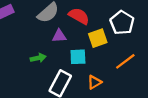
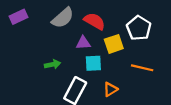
purple triangle: (59, 36) -> (83, 43), moved
orange line: (125, 61) -> (142, 68), turned 50

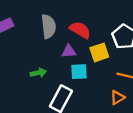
gray semicircle: (63, 18) -> (49, 26), turned -55
orange triangle: (110, 89) -> (117, 98), moved

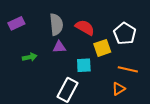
purple triangle: (69, 51) -> (59, 47), moved
green arrow: (38, 73) -> (30, 57), moved

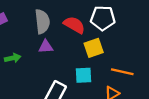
white pentagon: (125, 34) -> (103, 18), moved, turned -30
cyan square: (84, 65) -> (83, 75), moved

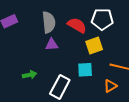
green arrow: (13, 58) -> (30, 75), moved

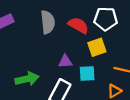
purple triangle: (52, 44) -> (65, 61), moved
green arrow: (30, 75) -> (27, 79), size x1.5

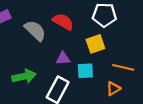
gray semicircle: (48, 22) -> (35, 31), moved, turned -40
red semicircle: (78, 25) -> (63, 22), moved

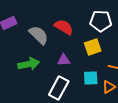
cyan square: (85, 71) -> (91, 78), moved
green arrow: (24, 76) -> (29, 64), moved

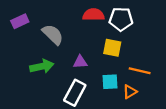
red semicircle: (64, 27) -> (93, 15), moved, turned -30
yellow square: (93, 47) -> (112, 48), turned 30

